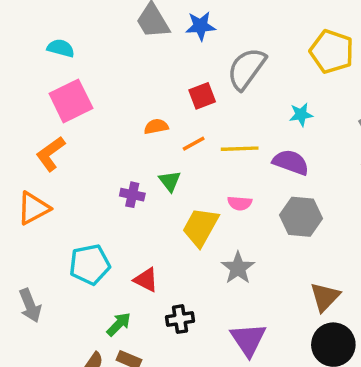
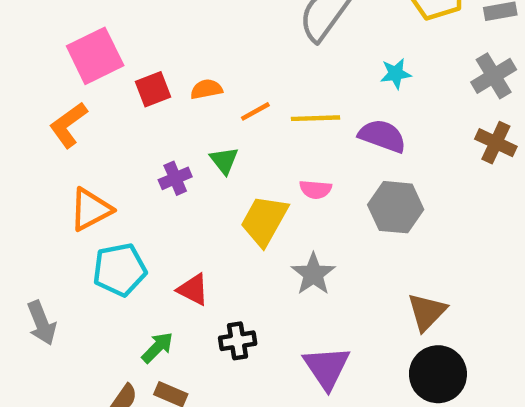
red square: (202, 96) -> (153, 89), moved
purple cross: (132, 195) -> (175, 178), turned -35
orange triangle: (33, 208) -> (91, 209), moved

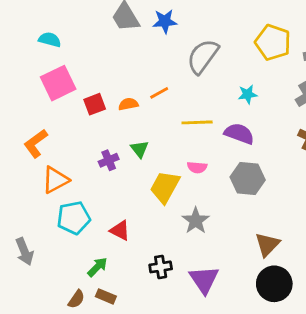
orange line: (255, 111) -> (159, 93), moved
orange L-shape: (68, 125) -> (36, 143), moved
black cross: (238, 341) -> (161, 267), moved

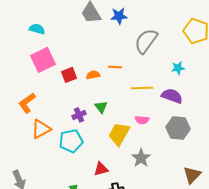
orange line: (159, 93) -> (115, 67), turned 32
cyan pentagon: (74, 218) -> (71, 141), moved
red triangle: (120, 230) -> (101, 169), moved, turned -42

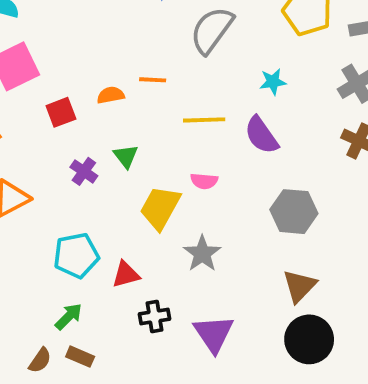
red square: (69, 75) -> (61, 112), moved
purple semicircle: (172, 96) -> (261, 135), turned -145
purple cross: (79, 115) -> (84, 171), turned -32
gray hexagon: (178, 128) -> (294, 212), moved
cyan pentagon: (71, 141) -> (76, 255), moved

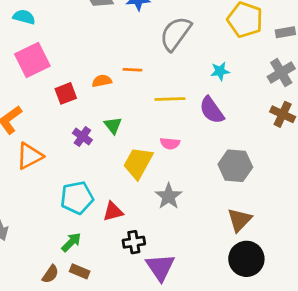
purple triangle: (214, 334) -> (160, 267), moved

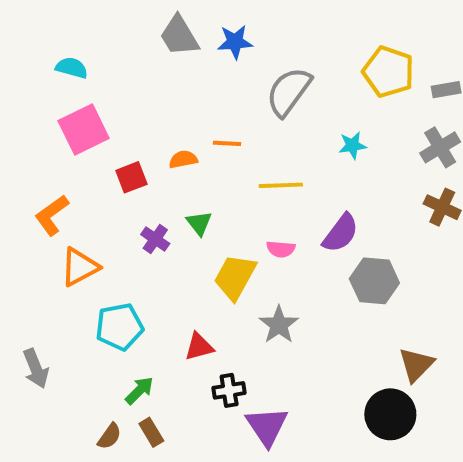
purple semicircle: (212, 110) -> (341, 233), moved, turned -108
cyan pentagon: (77, 198) -> (119, 327), moved
brown triangle: (239, 220) -> (416, 365), moved
brown rectangle: (80, 271) -> (151, 432), turned 36

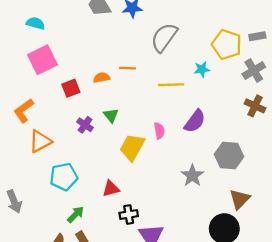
yellow pentagon: (388, 72) -> (227, 45), moved
yellow line: (281, 185) -> (171, 85), moved
pink semicircle: (281, 249) -> (159, 131), turned -105
gray hexagon: (374, 281) -> (229, 155), moved
gray star: (279, 325) -> (192, 176), moved

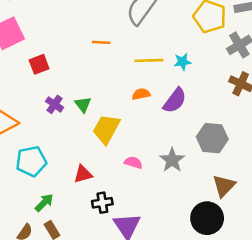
cyan star: (202, 69) -> (183, 62), moved
orange semicircle: (102, 78) -> (141, 94), moved
green triangle: (111, 115) -> (83, 104), moved
pink semicircle: (159, 131) -> (133, 163), moved, turned -63

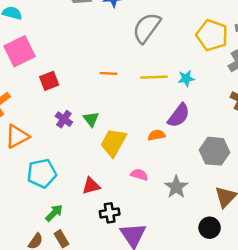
orange line: (101, 42) -> (108, 73), moved
orange semicircle: (141, 94) -> (157, 135), moved
gray star: (172, 160) -> (176, 187), moved
black circle: (207, 218) -> (210, 228), size x0.7

